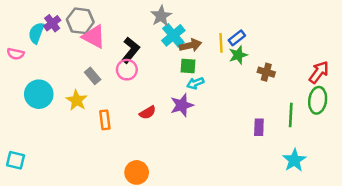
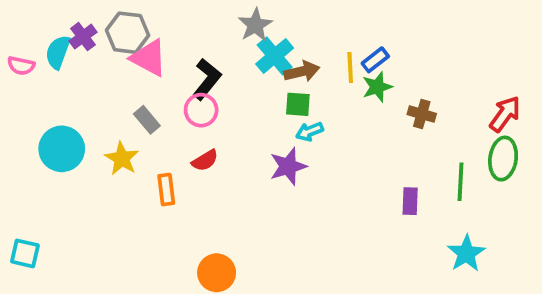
pink semicircle: (16, 54) -> (21, 66), moved
red semicircle: (148, 113) -> (205, 160), moved

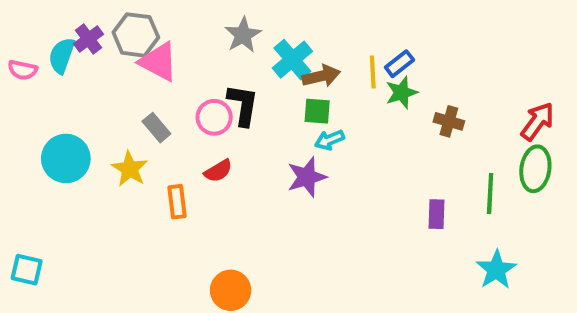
gray star: (255, 25) -> (243, 35), moved
black L-shape: (207, 79) -> (243, 105), moved, turned -30

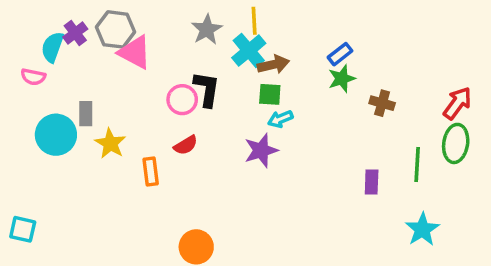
pink semicircle: (23, 70) -> (33, 77), moved
yellow line: (373, 72) -> (254, 21), moved
gray rectangle: (156, 128) -> (86, 114), moved, turned 40

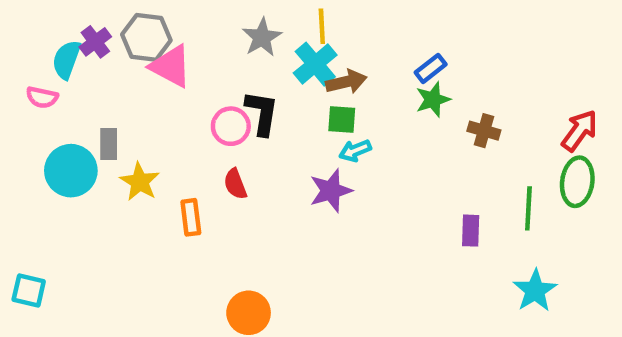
red semicircle: (186, 145) -> (235, 184), turned 100

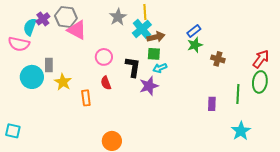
pink semicircle: (42, 97) -> (19, 44), size x1.5
black L-shape: (262, 113) -> (133, 67), moved

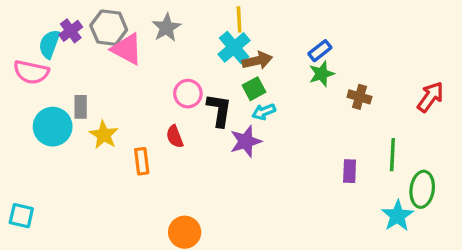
gray star: (118, 17) -> (166, 28), moved
green square: (154, 54) -> (254, 89), turned -32
pink circle: (104, 57) -> (188, 94), moved
green ellipse: (260, 82) -> (422, 189), moved

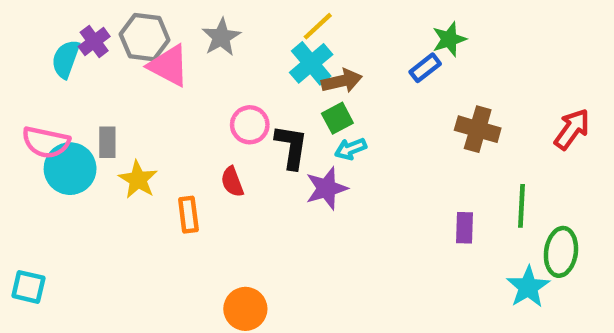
yellow line: (239, 19) -> (318, 26), turned 50
pink semicircle: (31, 72) -> (46, 142), moved
green star: (322, 74) -> (449, 39), moved
brown cross: (359, 97) -> (478, 129), size x1.4

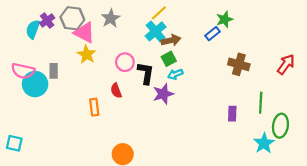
yellow star: (138, 180) -> (87, 54), moved

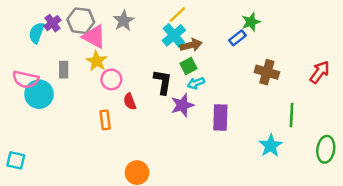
pink circle: (125, 62) -> (111, 79), moved
gray rectangle: (54, 71) -> (64, 70), moved
purple rectangle: (232, 114) -> (220, 117), moved, size x1.5
green ellipse: (280, 126) -> (326, 149), moved
cyan star: (264, 143) -> (271, 146), moved

